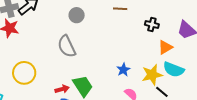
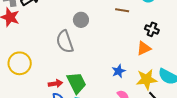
gray circle: (77, 15) -> (81, 20), moved
orange triangle: (165, 47) -> (144, 48), moved

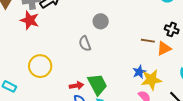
brown line: (122, 10) -> (148, 41), moved
gray semicircle: (65, 42) -> (85, 44), size x0.7
yellow star: (146, 79) -> (151, 80), moved

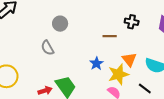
orange triangle: (164, 49) -> (129, 59), moved, turned -35
blue star: (139, 72) -> (96, 63), moved

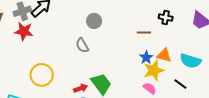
orange triangle: (129, 59) -> (164, 55), turned -35
blue star: (96, 63) -> (146, 57), moved

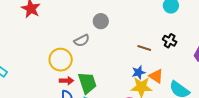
gray semicircle: (82, 45) -> (82, 41), turned -105
yellow circle: (42, 75) -> (61, 60), moved

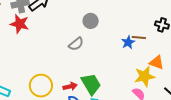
yellow circle: (61, 60) -> (41, 86), moved
blue star: (139, 72) -> (128, 42), moved

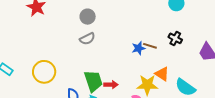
gray circle: (91, 21) -> (88, 17), moved
red arrow: (70, 87) -> (111, 85), moved

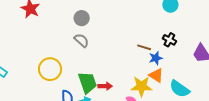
gray semicircle: (87, 39) -> (81, 40), turned -112
blue star: (138, 48) -> (156, 58), moved
yellow circle: (44, 72) -> (50, 69), moved

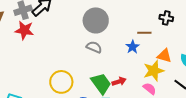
gray circle: (82, 18) -> (96, 20), moved, size x1.6
gray semicircle: (81, 40) -> (94, 47), moved
blue star: (156, 58) -> (133, 47), moved

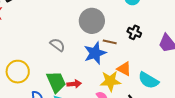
gray circle: (96, 20) -> (92, 21), moved
blue star: (133, 47) -> (95, 53), size x1.6

